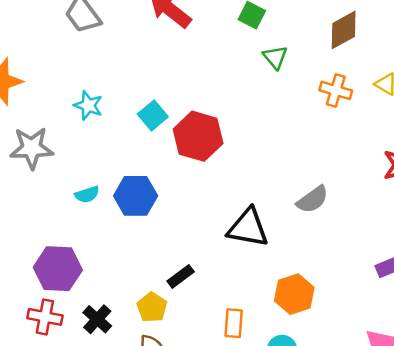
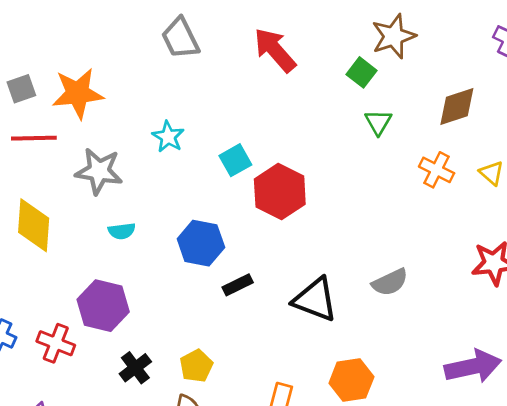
cyan semicircle: (87, 194) -> (122, 231), moved
black rectangle: (181, 276) -> (238, 285), moved
red cross: (45, 317) -> (56, 343), moved

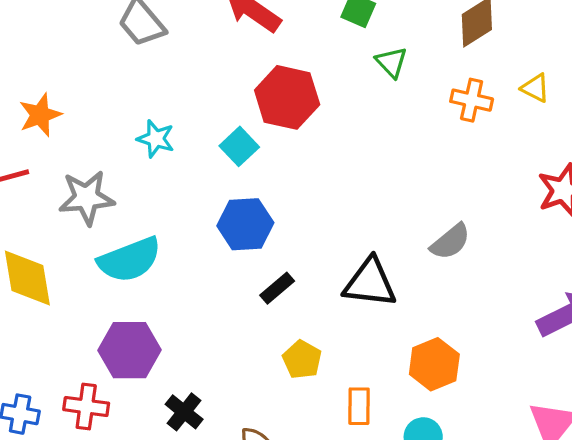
orange star: (78, 93) -> (40, 115), size x0.7
red hexagon: (280, 192) -> (287, 97), moved
cyan semicircle: (122, 231) -> (130, 260), size x2.0
blue hexagon: (201, 243) -> (245, 224), moved
yellow pentagon: (196, 366) -> (302, 360), moved

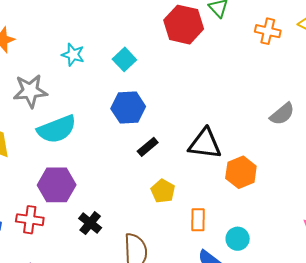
red hexagon: (287, 97) -> (184, 25), moved
gray semicircle: (450, 242) -> (282, 114), moved
orange hexagon: (434, 364) -> (241, 172), moved

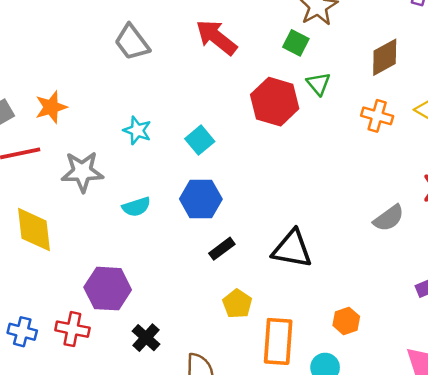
cyan semicircle: (57, 129) -> (136, 207), moved, size x0.6
orange hexagon: (241, 172) -> (346, 321), moved, size x0.7
orange rectangle: (198, 220) -> (278, 341), size x1.6

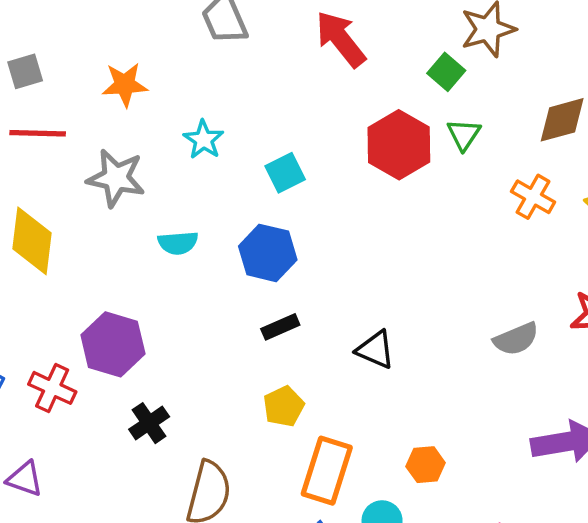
orange star: (51, 107) -> (125, 85), moved
black triangle: (292, 249) -> (375, 350), size x0.7

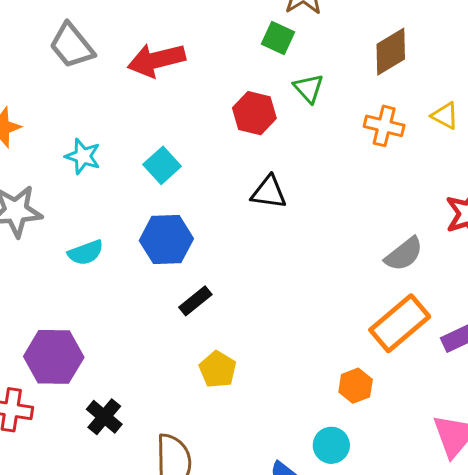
red arrow: (341, 39) -> (156, 60), moved, turned -50
red hexagon: (399, 145) -> (254, 113), size x0.7
black triangle: (375, 350) -> (269, 192), moved
orange rectangle: (327, 471) -> (400, 323), moved, turned 48

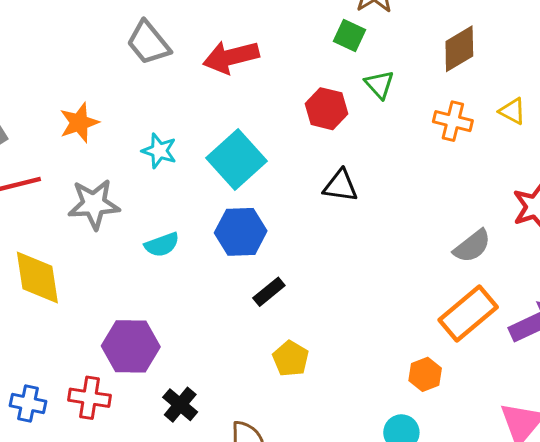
cyan square: (162, 165) -> (236, 160), size x1.6

